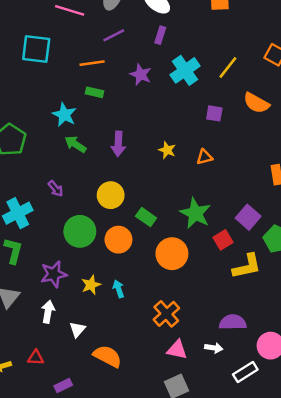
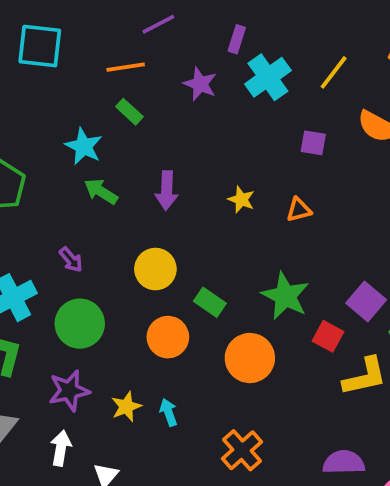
purple rectangle: (160, 35) -> (237, 39), moved
green rectangle: (94, 92) -> (129, 112), turned 30
green circle: (80, 231) -> (80, 324), moved
red square: (223, 240) -> (328, 336), turned -30

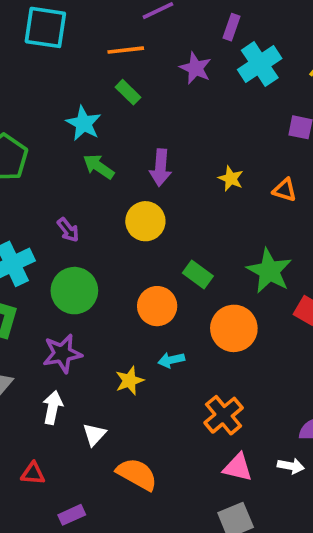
orange triangle: (299, 210) -> (285, 190), turned 30
yellow circle: (155, 269) -> (145, 221), moved
yellow star: (126, 407) -> (129, 381), moved
cyan arrow: (168, 412) -> (171, 360), moved, turned -85

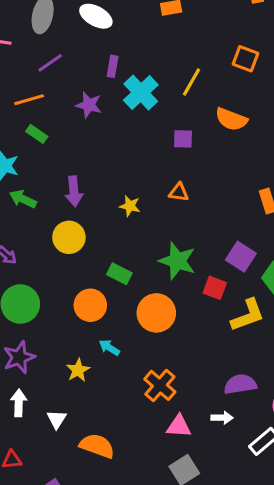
yellow star: (231, 179) -> (130, 206), moved
cyan arrow: (171, 360) -> (109, 348), turned 55

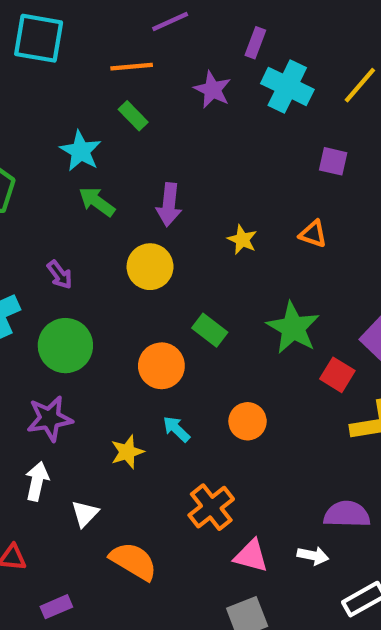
cyan cross: (141, 93) -> (287, 86), turned -32
orange circle: (156, 313) -> (248, 421), moved, size x0.7
orange cross: (160, 385) -> (211, 507), moved

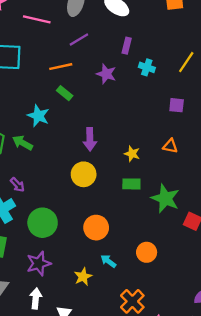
cyan cross: (287, 86) -> (147, 67), size x0.6
green arrow: (97, 202) -> (23, 143), moved
purple arrow: (60, 275) -> (17, 185), moved
green rectangle: (210, 330) -> (131, 184), moved, turned -30

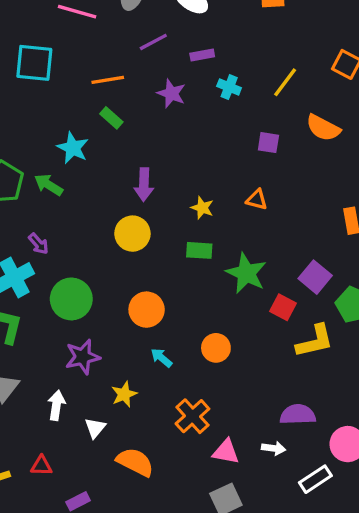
purple line: (79, 39) -> (153, 42), moved
purple rectangle: (127, 46) -> (202, 55), turned 63
purple star: (39, 263) -> (83, 357), moved
yellow star: (83, 277) -> (124, 394), moved

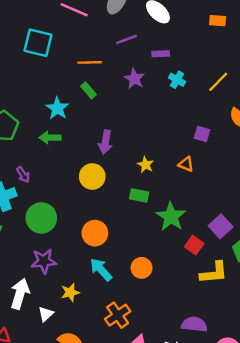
purple square: (268, 143) -> (202, 134), moved
green arrow: (49, 185) -> (50, 138), moved, turned -40
cyan arrow: (161, 358) -> (101, 270), size x1.5
white arrow: (56, 405) -> (20, 294), size x1.4

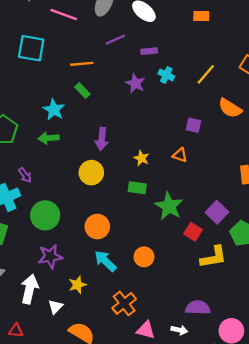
purple star: (134, 79) -> (135, 83), moved

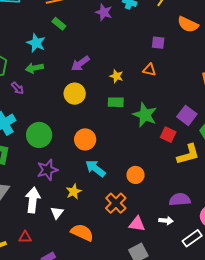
purple arrow: (102, 139) -> (80, 64), turned 54
purple arrow: (25, 175) -> (18, 88), moved
orange circle: (144, 257) -> (135, 175), moved

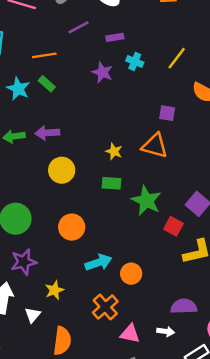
cyan star: (36, 43) -> (18, 89), moved
purple arrow: (80, 64) -> (47, 133), moved, turned 30
orange triangle: (149, 70) -> (155, 146), size x1.6
cyan arrow: (95, 168) -> (98, 262), moved, turned 120
orange semicircle: (82, 233) -> (62, 341), turned 70

